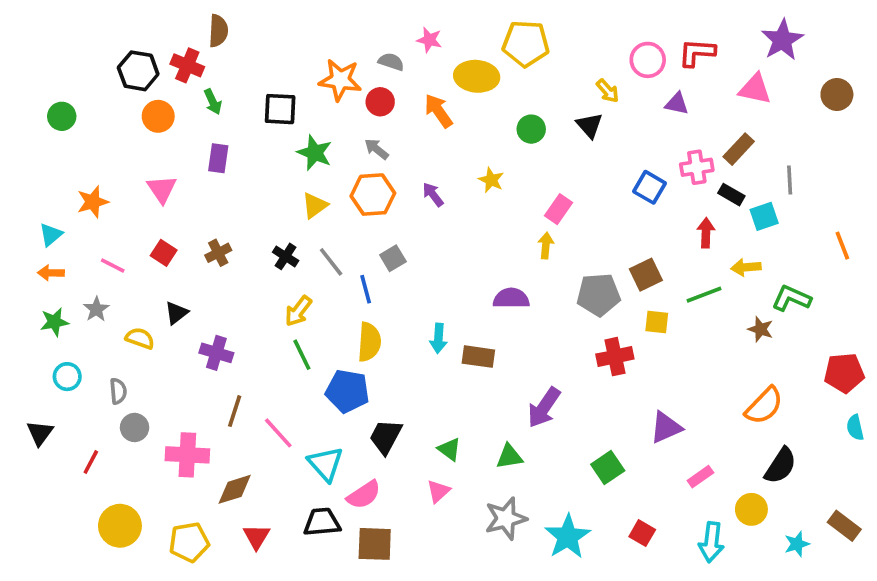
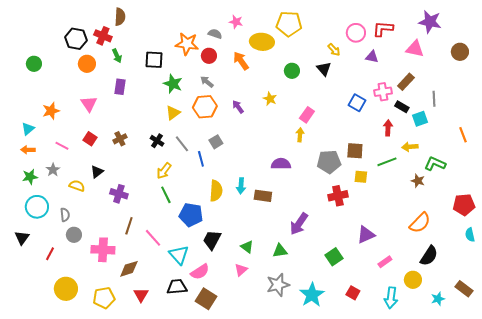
purple star: (782, 40) -> (430, 22), turned -30
brown square: (646, 275) -> (355, 151), turned 30
yellow semicircle: (369, 342) -> (216, 191), moved
cyan circle: (67, 377) -> (37, 207), size x1.5
brown square: (375, 544) -> (206, 299), turned 30

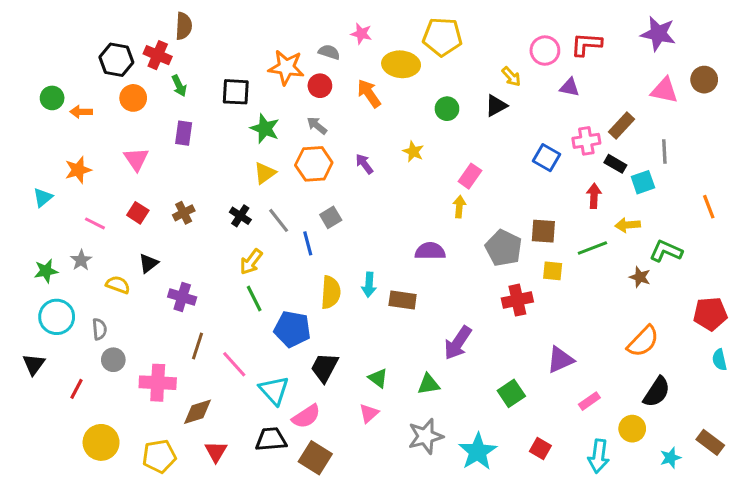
pink triangle: (415, 49) -> (664, 90), moved
black triangle: (324, 69) -> (496, 106), turned 42
orange arrow: (28, 150) -> (81, 112), moved
gray pentagon: (329, 162) -> (504, 248), turned 30

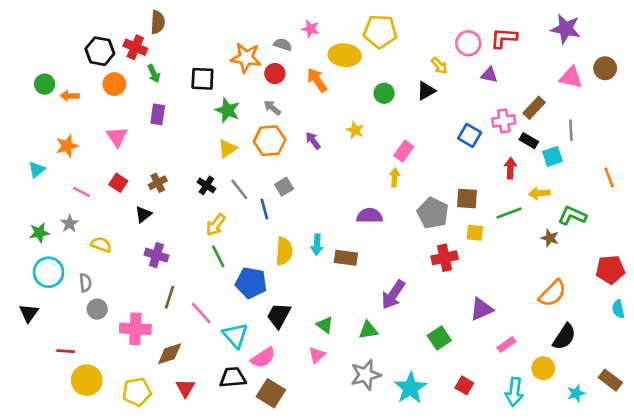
black triangle: (148, 263) -> (143, 214), moved
red line: (77, 389) -> (66, 351), moved, turned 66

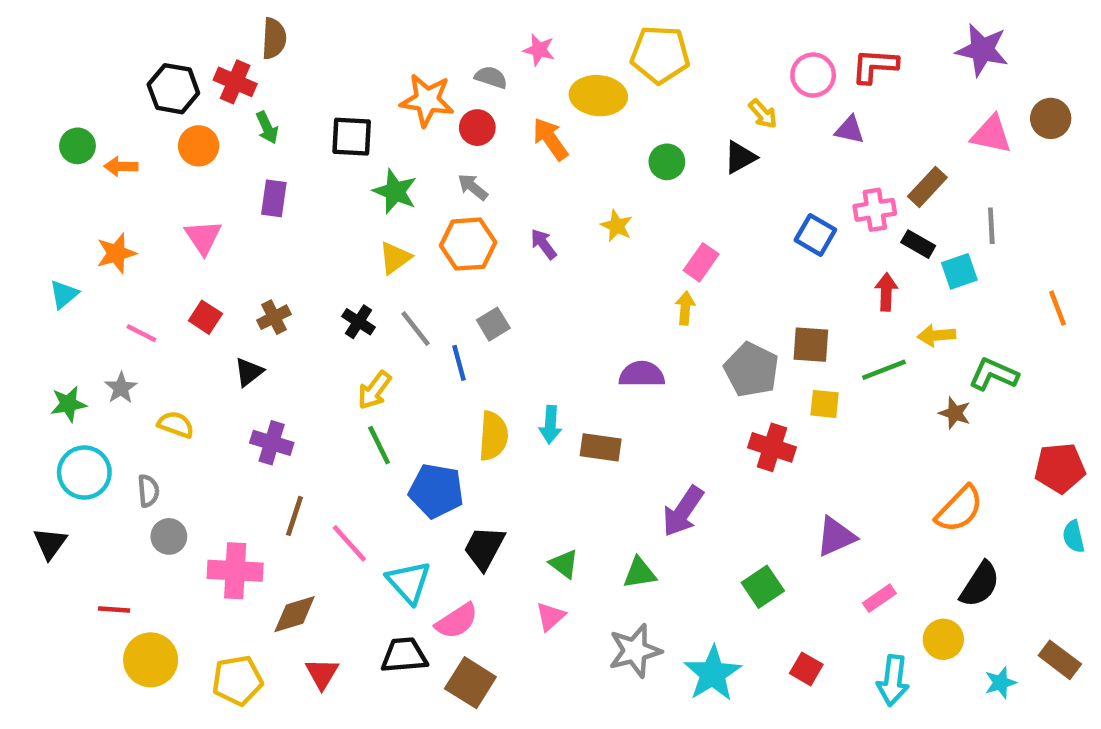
red cross: (445, 258) -> (772, 447), turned 30

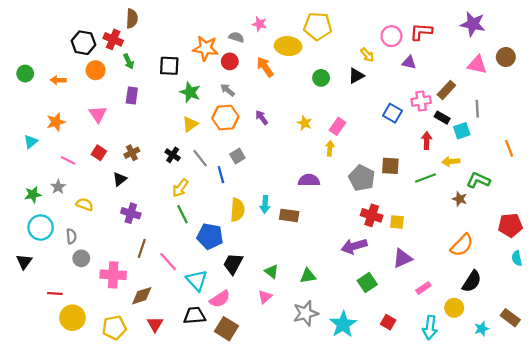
green circle: (77, 146) -> (25, 74), moved
yellow star: (617, 226) -> (305, 123), moved
yellow square: (825, 404) -> (397, 222), moved
purple arrow: (683, 511) -> (354, 246), moved, turned 40

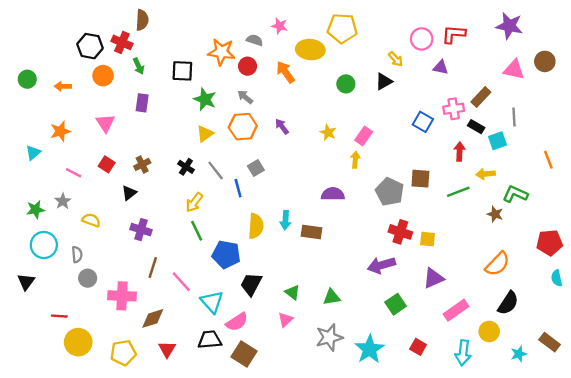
pink rectangle: (423, 288) -> (456, 310), size x1.5

